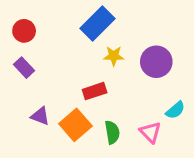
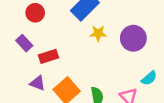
red circle: (24, 31) -> (35, 13), moved
red rectangle: (95, 91) -> (48, 56), moved

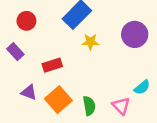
purple circle: (133, 38) -> (135, 34), moved
red rectangle: (48, 56) -> (52, 65), moved

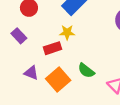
yellow star: (90, 42) -> (67, 32), moved
green semicircle: (89, 106) -> (86, 71), moved, turned 138

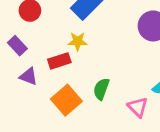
green semicircle: (86, 71) -> (101, 89), turned 72
purple triangle: (31, 73) -> (29, 76), moved

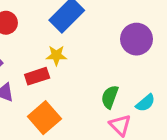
green semicircle: (101, 89) -> (110, 97), moved

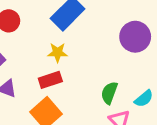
red rectangle: (37, 76) -> (50, 80), moved

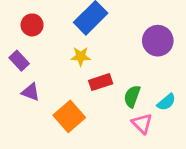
red rectangle: (50, 80) -> (101, 82), moved

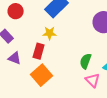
red rectangle: (101, 82) -> (39, 51), moved, turned -56

